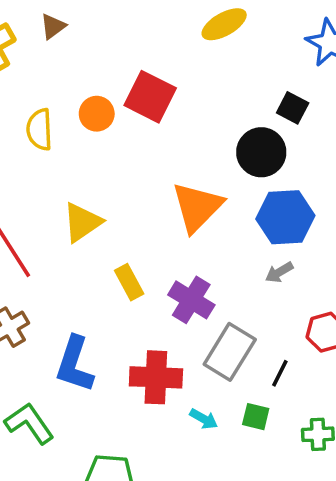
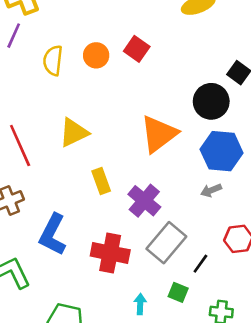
red square: (150, 97) -> (137, 49), size x0.7
cyan arrow: (204, 419) -> (140, 304), moved, turned -126

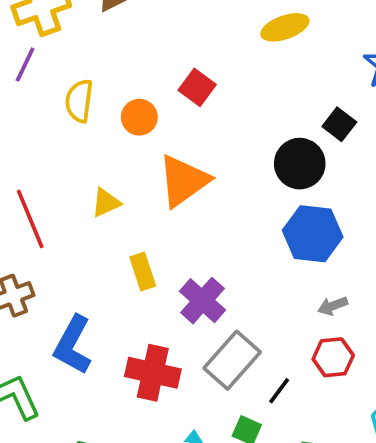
orange circle: (96, 55) -> (139, 117), moved
yellow triangle: (74, 133) -> (106, 203), size x0.7
orange triangle: (159, 134) -> (184, 181), moved
gray arrow: (211, 190) -> (333, 306), moved

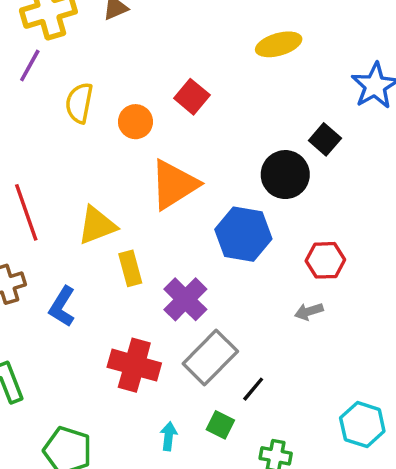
yellow triangle: (106, 203) -> (97, 225), moved, size x1.4
blue hexagon: (313, 234) -> (243, 234), moved
blue L-shape: (73, 345) -> (62, 306), moved, size x0.7
red hexagon: (333, 357) -> (325, 260), moved

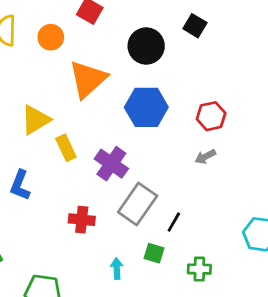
black circle: (285, 175) -> (146, 46), moved
red cross: (134, 365) -> (82, 220), size x0.7

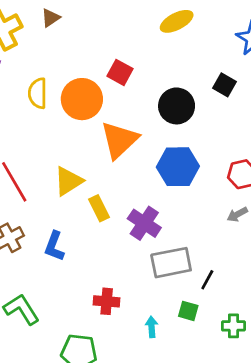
orange circle: (51, 37) -> (82, 99), size x1.6
gray rectangle: (138, 204) -> (171, 263), turned 45
red cross: (82, 220) -> (107, 301), moved

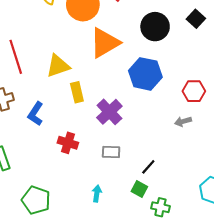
gray rectangle: (171, 263) -> (111, 152), moved, size x0.6
red cross: (107, 301) -> (68, 143), moved
green square: (188, 311) -> (139, 189), moved

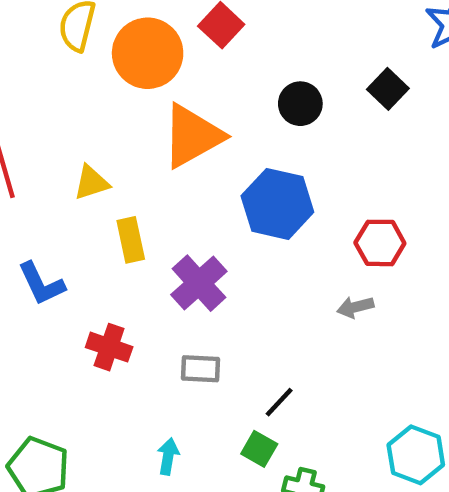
black circle: (155, 27) -> (300, 104), size x0.7
yellow triangle: (58, 66) -> (91, 183), size x0.7
blue L-shape: (35, 114) -> (41, 284), turned -60

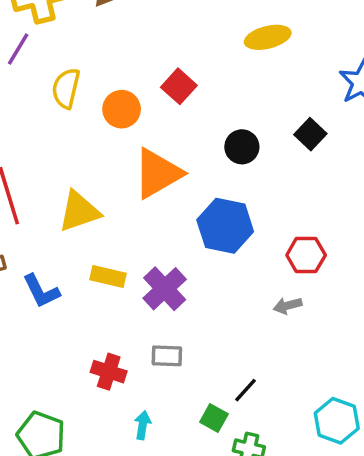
orange circle: (148, 53) -> (122, 109), size x0.7
yellow triangle: (91, 183) -> (79, 211), size x1.5
yellow rectangle: (131, 240) -> (108, 276), moved, turned -64
red cross: (109, 347) -> (109, 372), moved
black line: (279, 402) -> (245, 390), moved

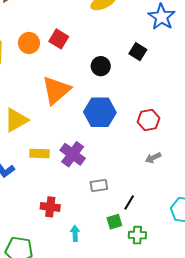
orange circle: (122, 109) -> (29, 43), moved
gray arrow: (288, 306) -> (153, 158), moved
gray rectangle: (167, 356) -> (99, 186), moved
green square: (214, 418) -> (114, 222), turned -35

